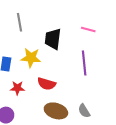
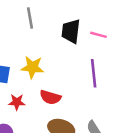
gray line: (19, 22) -> (30, 18), moved
black trapezoid: (53, 39) -> (71, 31), moved

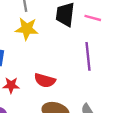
yellow star: (32, 67) -> (27, 29), moved

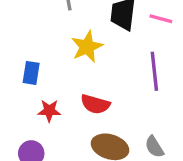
yellow star: (27, 29) -> (87, 47), moved, turned -30

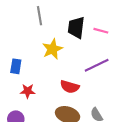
purple line: (154, 71) -> (97, 65), turned 70
red semicircle: (95, 104) -> (70, 87), moved

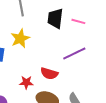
yellow star: (52, 49) -> (20, 38), moved
red star: (28, 91) -> (26, 82), moved

